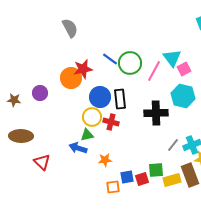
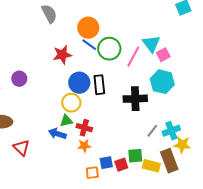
orange circle: (71, 78) -> (88, 28), moved
red cross: (111, 122) -> (84, 128), moved
yellow rectangle: (172, 180) -> (151, 166), turned 30

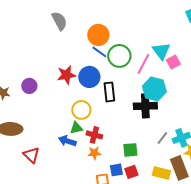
red star: (62, 55) -> (66, 75), moved
cyan hexagon: (162, 82) -> (154, 89), moved
blue circle: (79, 83) -> (89, 77), moved
green square: (135, 156) -> (130, 150), moved

